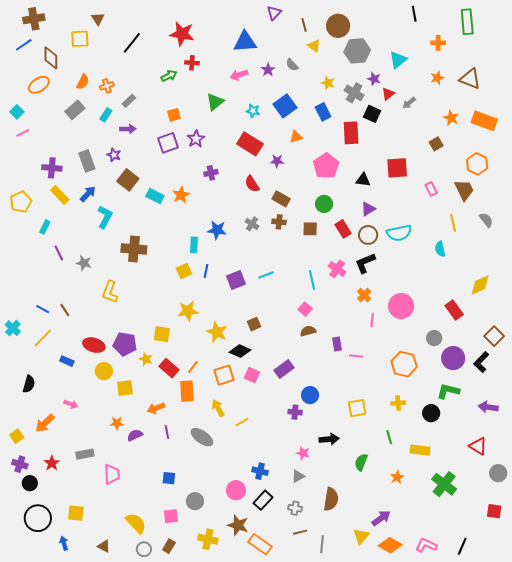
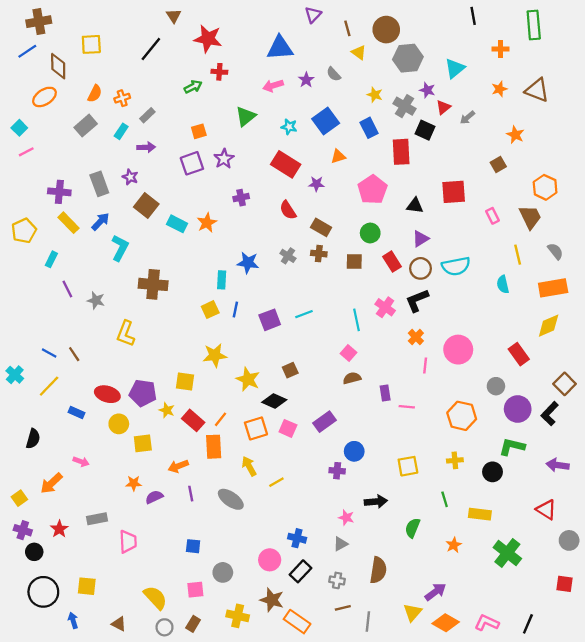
brown triangle: (98, 19) -> (174, 16), moved
orange rectangle: (484, 121) -> (553, 288), moved, turned -30

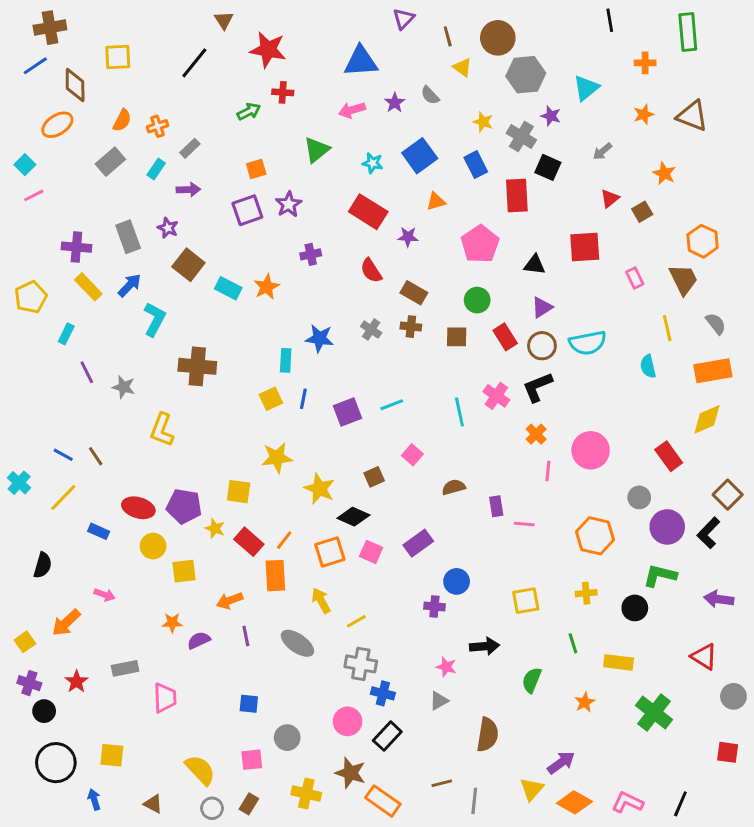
red triangle: (443, 107) -> (610, 198), moved
pink square: (349, 353) -> (412, 455), moved
gray cross: (337, 580) -> (361, 664), moved, size x1.5

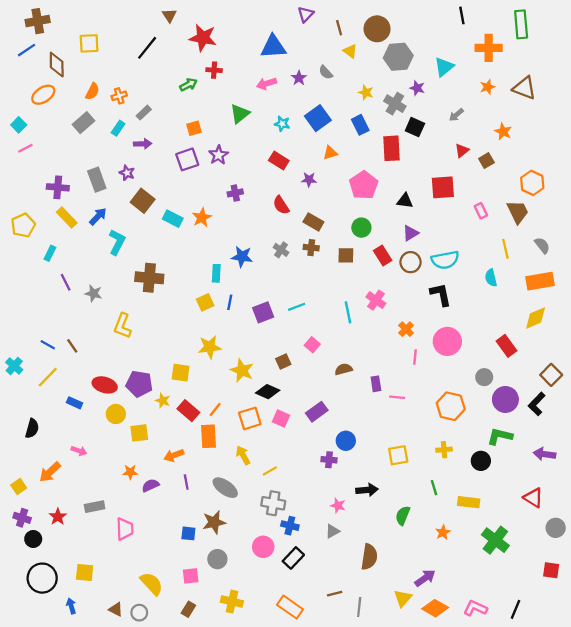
orange cross: (645, 63) -> (489, 48), size x1.6
red rectangle: (368, 212) -> (279, 161), size x0.7
black L-shape: (538, 387) -> (441, 295), moved, turned 100
brown star: (350, 773) -> (214, 522), moved, turned -30
gray circle: (212, 808) -> (139, 613), moved

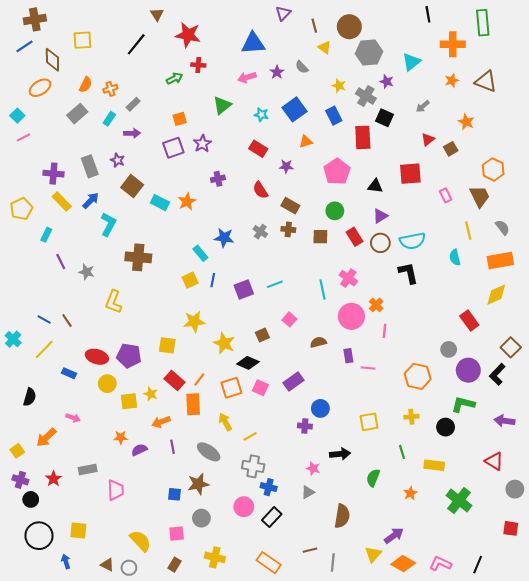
cyan rectangle: (216, 273) -> (200, 253), turned -42
pink circle: (447, 341) -> (351, 316), moved
yellow star: (163, 401) -> (151, 394), moved

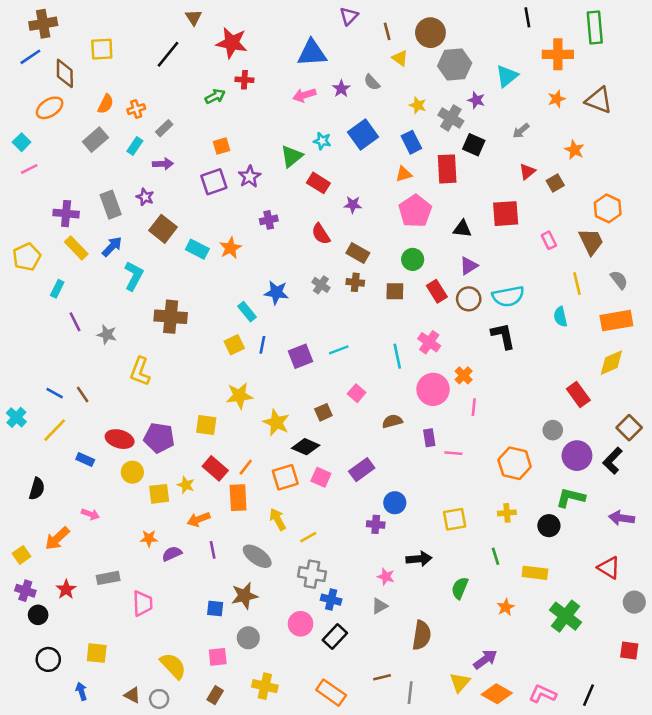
green triangle: (222, 105) -> (292, 156), moved
orange triangle: (306, 142) -> (404, 174), moved
black circle: (39, 536) -> (48, 659), size x0.7

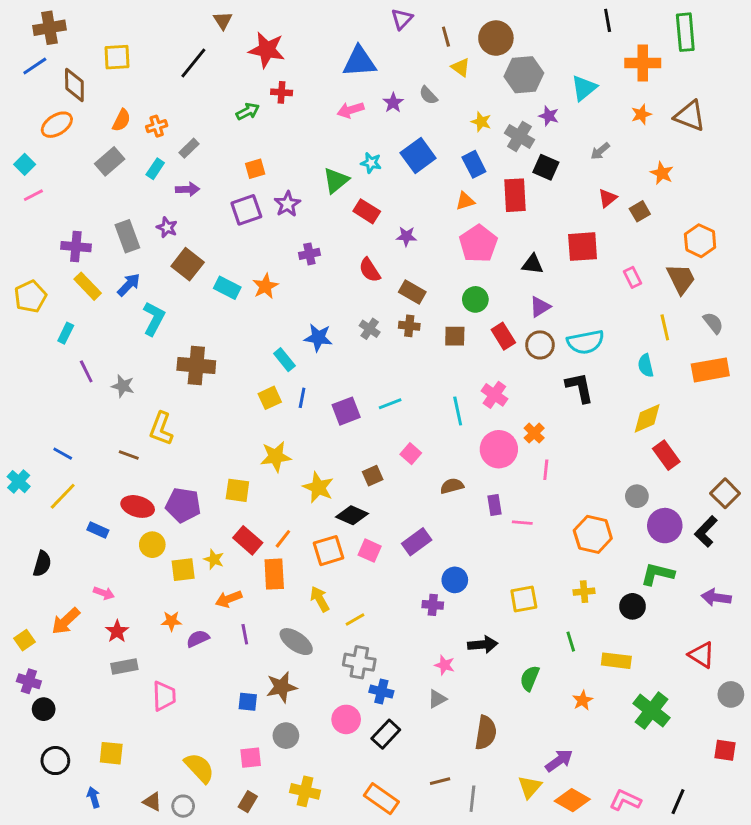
yellow diamond: (611, 363) -> (647, 418), moved
brown line: (83, 394) -> (129, 455), moved, turned -36
red star: (66, 589) -> (117, 631), moved

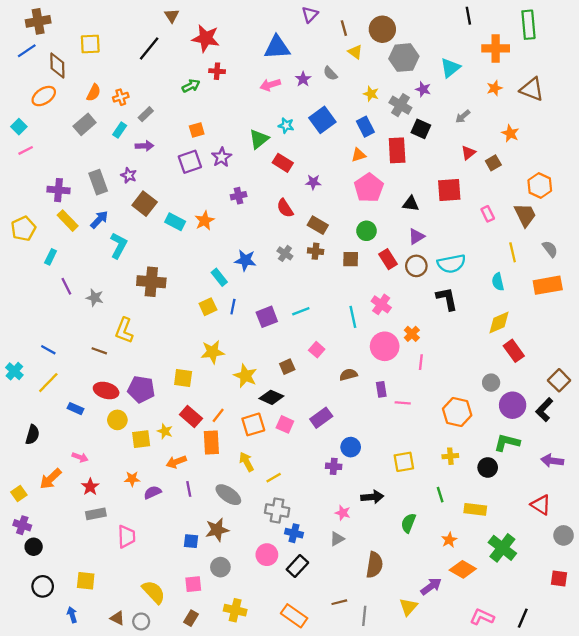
orange diamond: (572, 800) -> (463, 569), moved

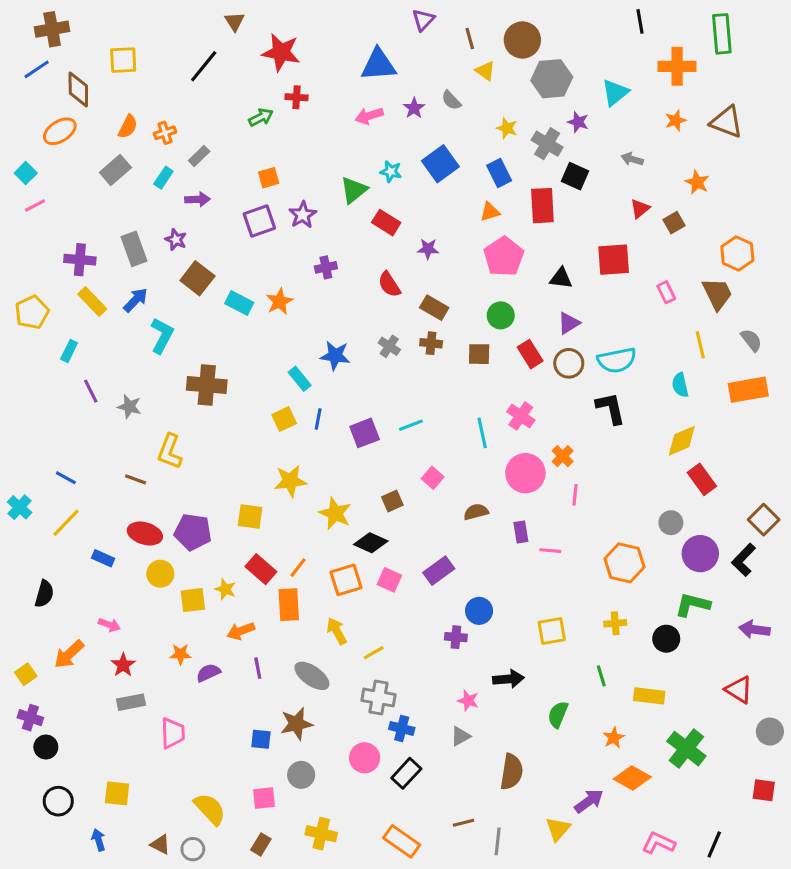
gray arrow: (463, 116) -> (632, 159), turned 56

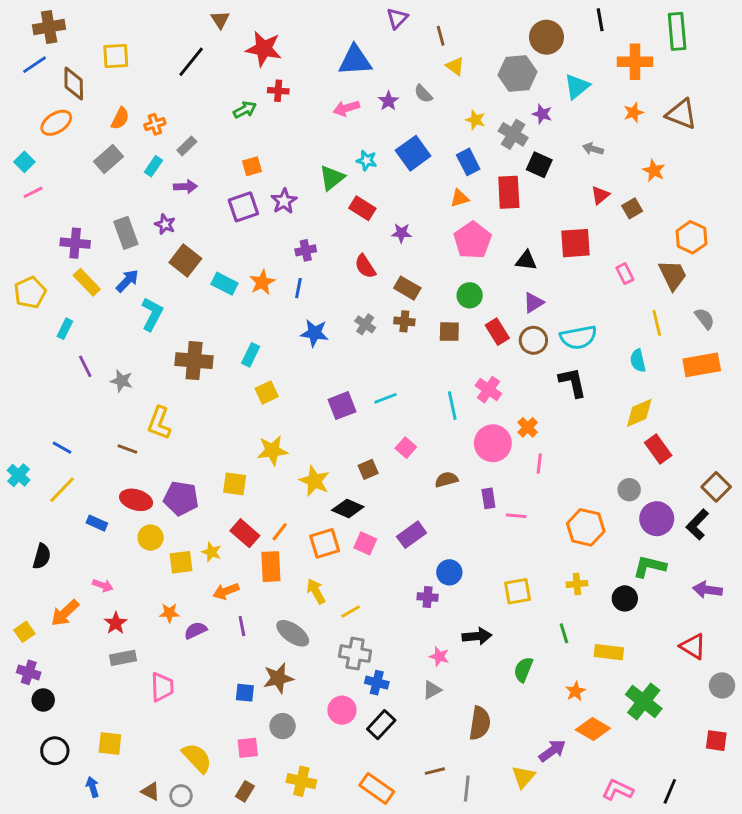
brown circle: (522, 40) -> (546, 37), moved
cyan rectangle: (300, 379) -> (251, 355), moved, turned 65
blue line: (318, 419) -> (298, 288), moved

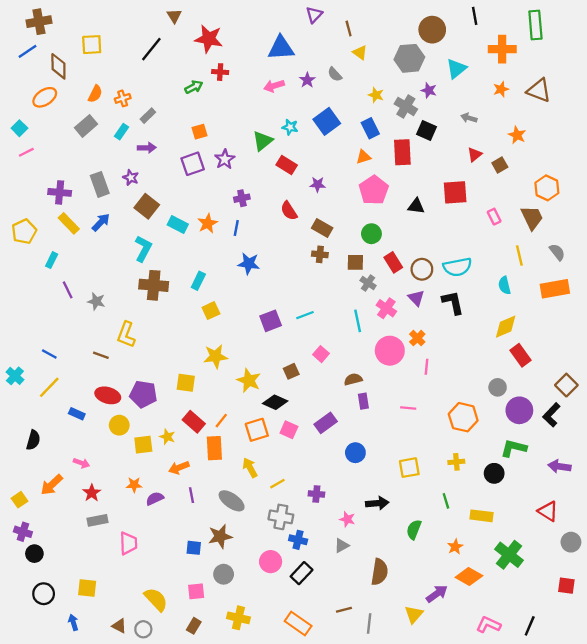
purple triangle: (533, 303) -> (416, 298), moved, turned -42
cyan L-shape: (152, 314) -> (143, 249), moved
gray cross: (365, 324) -> (368, 283), moved
purple rectangle: (488, 498) -> (363, 401), moved
purple cross: (428, 597) -> (316, 494), moved

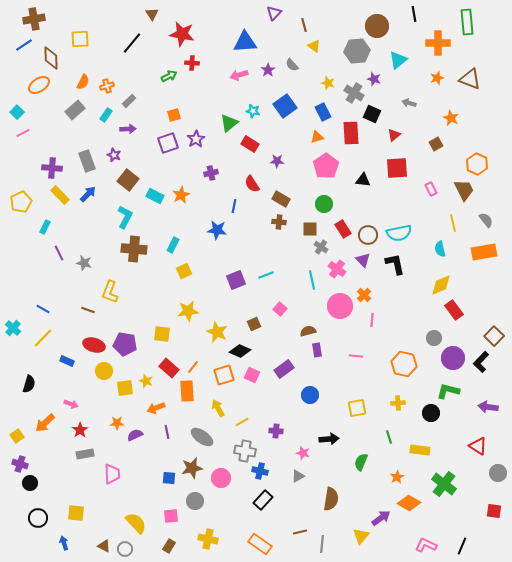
red triangle: (475, 155) -> (394, 135), moved
blue line: (236, 228) -> (234, 206), moved
pink circle: (271, 562) -> (221, 478), moved

